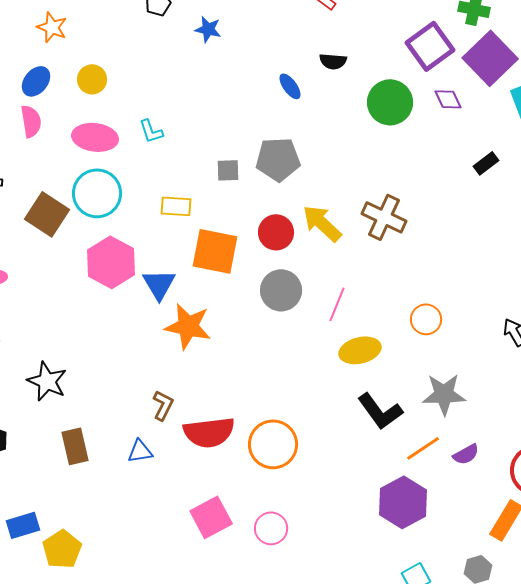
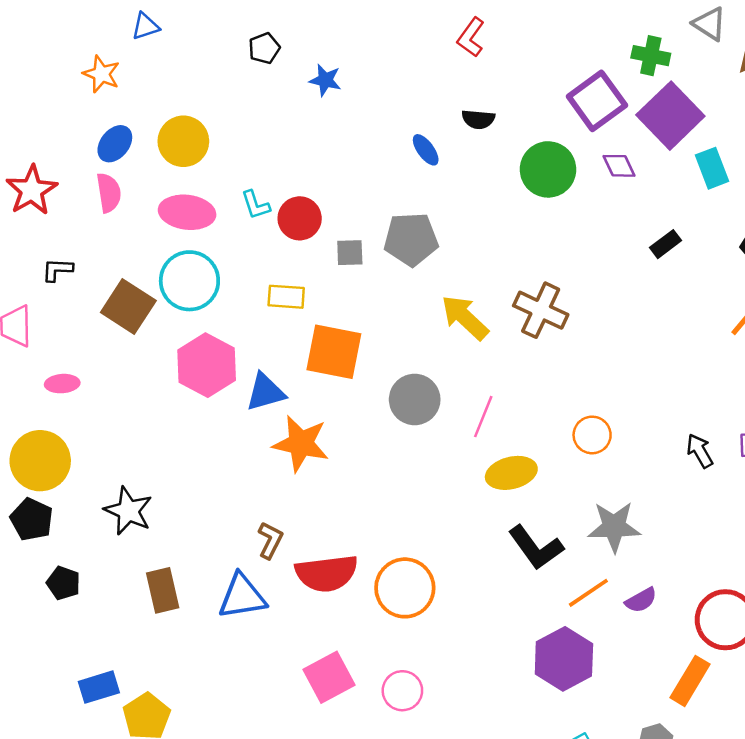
orange star: (52, 27) -> (101, 74), moved
yellow circle: (92, 79) -> (183, 141), size x1.4
red circle: (276, 232) -> (300, 218), moved
blue triangle: (159, 284) -> (265, 392), turned 45
blue triangle: (140, 451) -> (242, 596), size x1.6

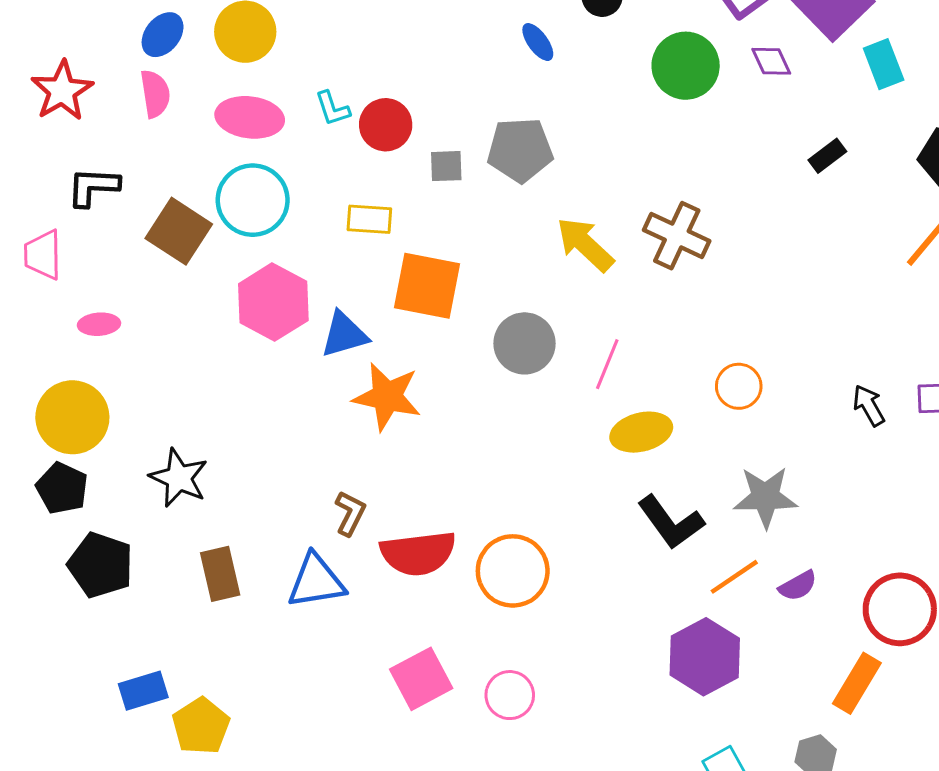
black L-shape: (57, 270) -> (93, 187), size x1.4
black pentagon: (63, 583) -> (100, 565), size x1.6

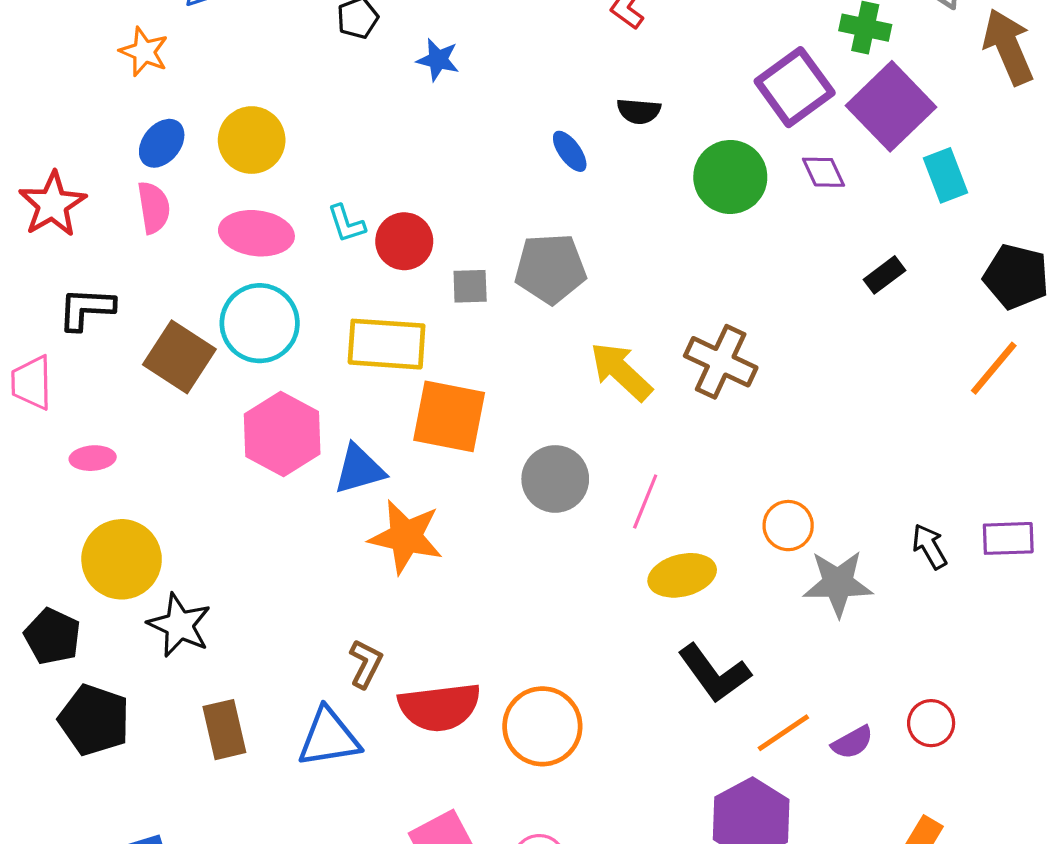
yellow rectangle: (369, 219) -> (387, 344), size x1.6
yellow circle: (72, 417) -> (122, 559), moved
gray star: (765, 497) -> (838, 583), moved
red circle: (900, 609) -> (931, 723), moved, size x0.6

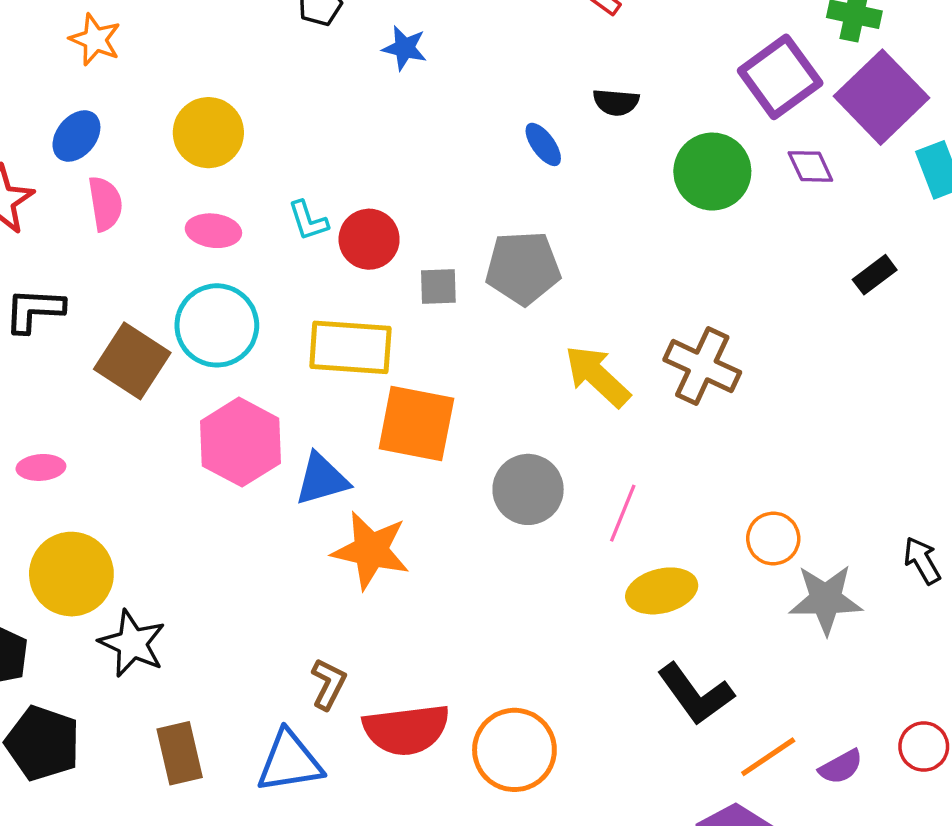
blue ellipse: (162, 143) -> (76, 136), moved
pink ellipse: (256, 233) -> (213, 231), size x0.7

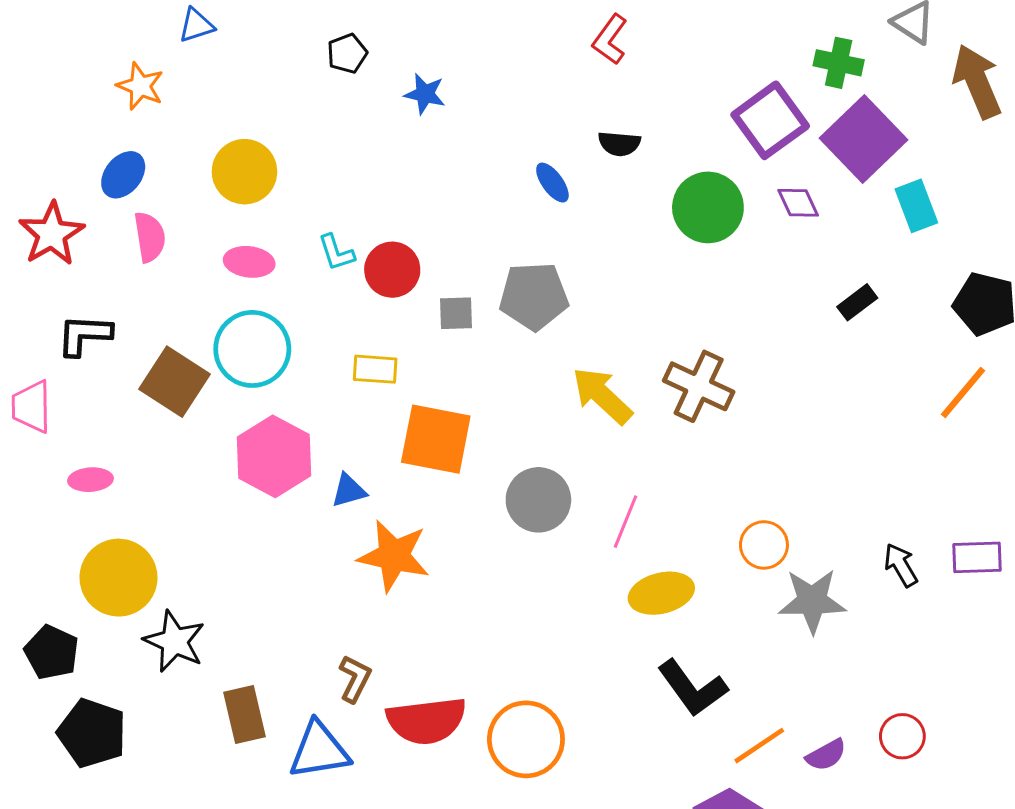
yellow rectangle: (350, 347) -> (375, 369), size x0.6
blue triangle: (322, 479) -> (349, 491), size x0.7
brown rectangle: (180, 753) -> (244, 714), moved

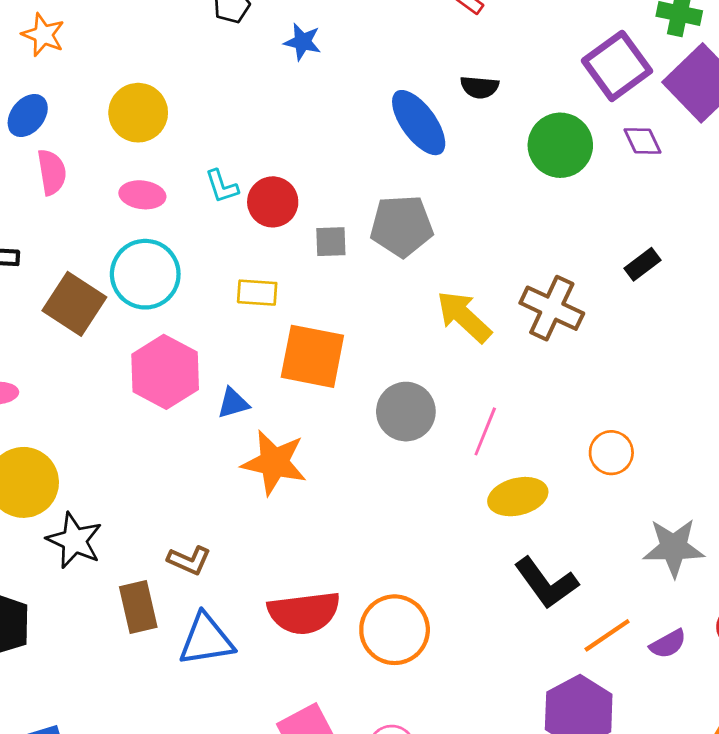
blue ellipse: (552, 183) -> (419, 123), size x1.8
black rectangle: (857, 302) -> (642, 264), moved
gray star: (812, 601) -> (674, 548), moved
brown L-shape: (355, 679) -> (189, 560), moved, turned 87

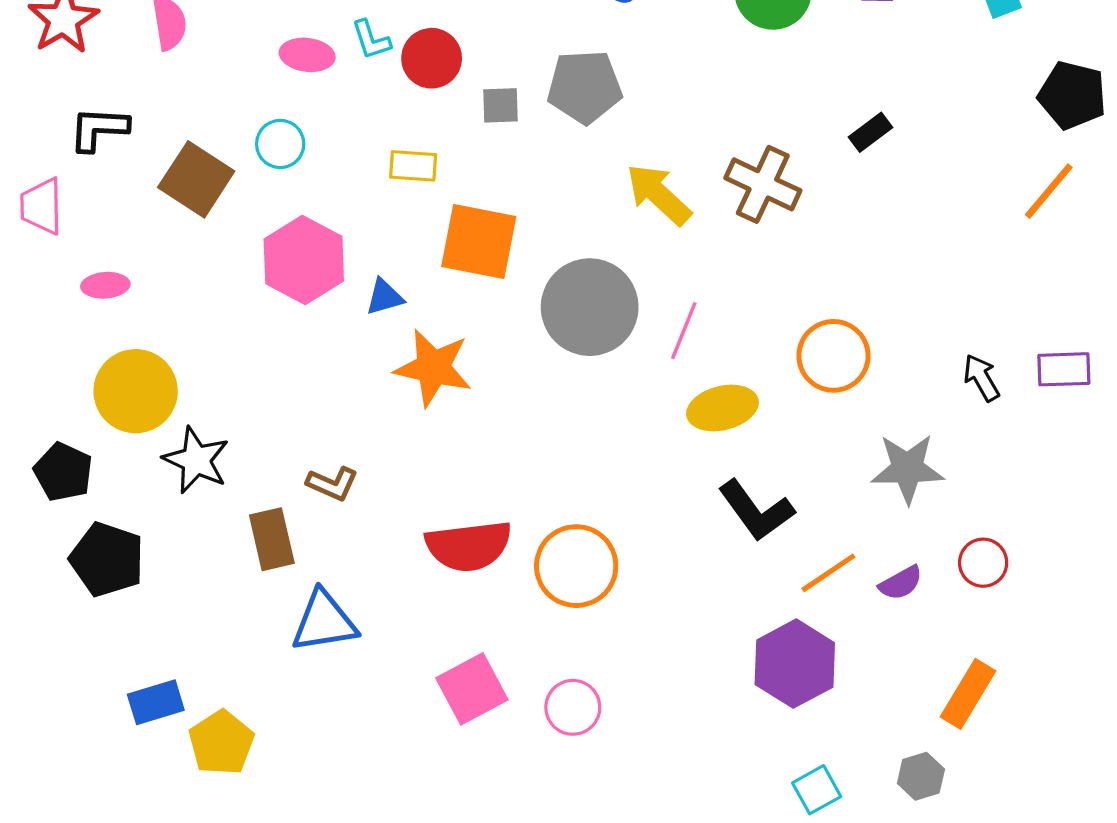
pink ellipse: (142, 195) -> (307, 55), moved
cyan circle: (145, 274) -> (280, 144), size x0.6
gray circle: (406, 412) -> (590, 307), size x1.4
orange circle: (611, 453) -> (833, 356), size x1.4
blue triangle: (206, 640) -> (324, 622), moved

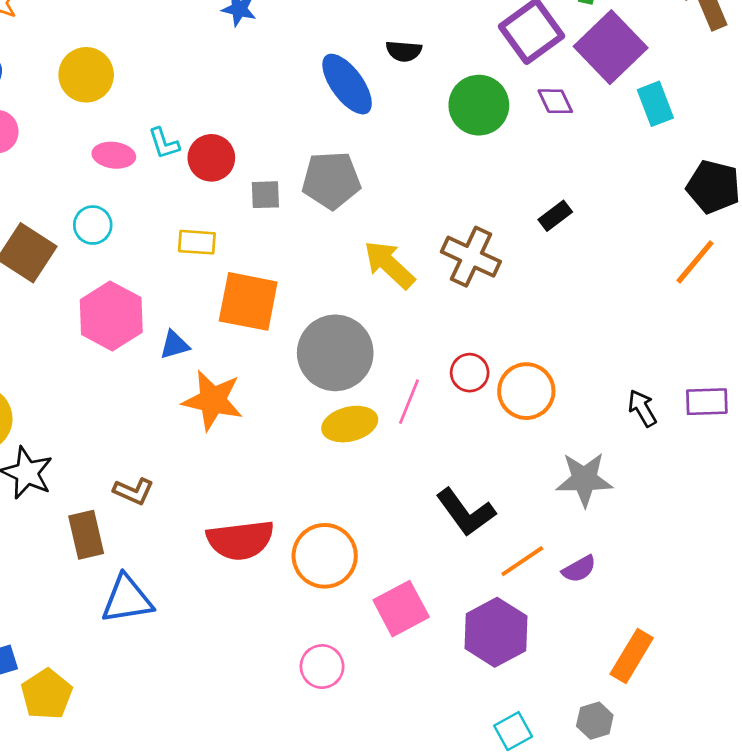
pink line: (684, 331) -> (409, 402), moved
yellow ellipse: (722, 408) -> (350, 424), moved
red circle: (983, 563) -> (470, 373), moved
pink square: (472, 689) -> (401, 609), moved

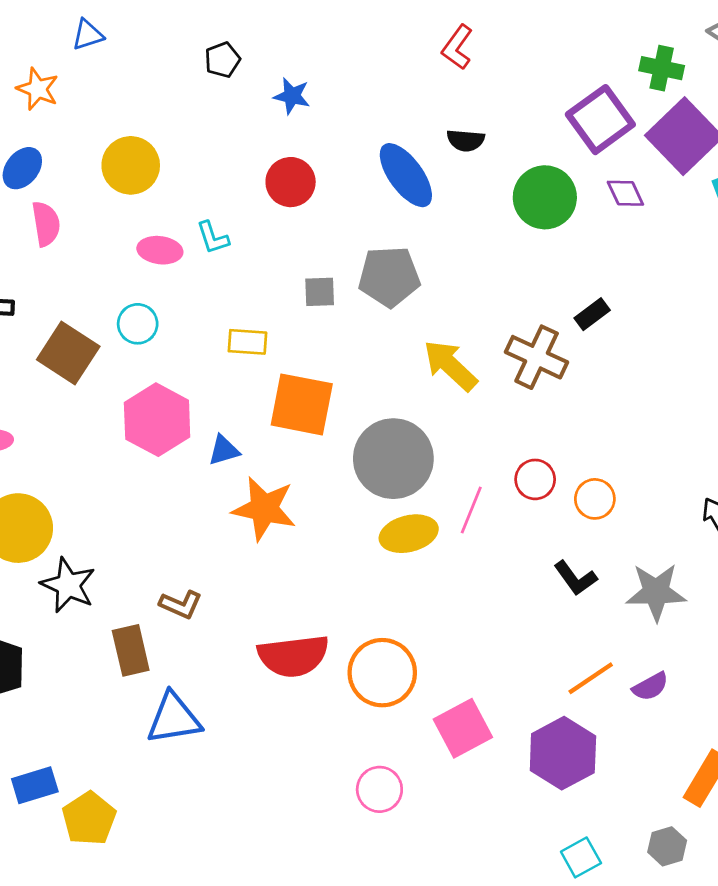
red circle: (211, 158) -> (291, 182), moved
black rectangle: (555, 216) -> (592, 314), moved
orange circle: (526, 391) -> (595, 499), size x0.7
black L-shape: (466, 512) -> (575, 578), moved, size x0.7

